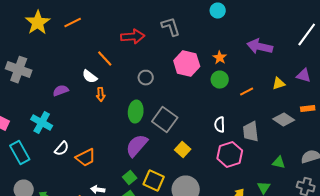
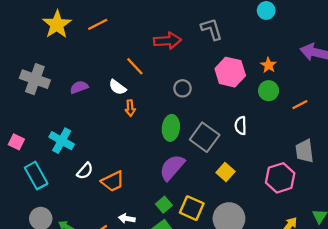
purple semicircle: (61, 91) -> (79, 87), moved
white semicircle: (220, 125) -> (241, 126), moved

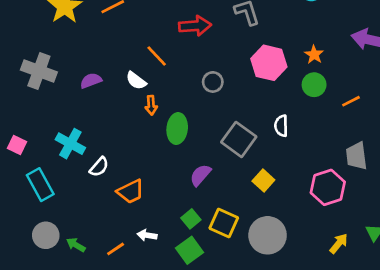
green ellipse: (171, 128) -> (177, 129), moved
purple semicircle: (172, 167) -> (200, 175), size x0.7
white semicircle: (85, 171) -> (99, 167), moved

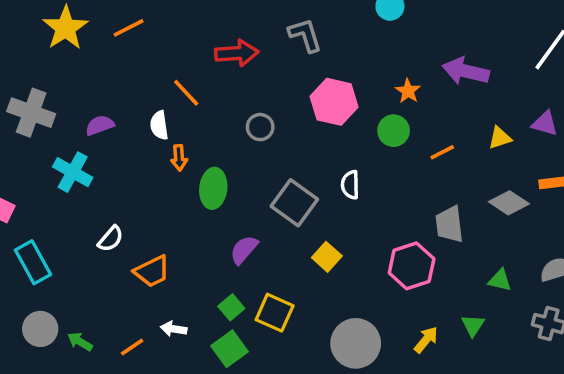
orange star: (314, 55) -> (408, 91), moved
white semicircle: (136, 81) -> (159, 125), turned 45
cyan cross: (70, 144) -> (73, 172), moved
gray circle: (268, 235) -> (356, 343), moved

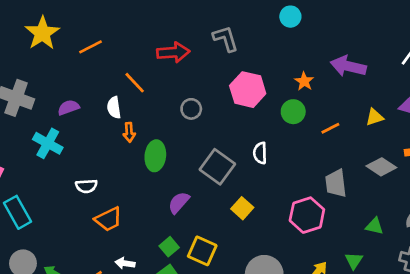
orange line: (129, 28) -> (91, 47), moved
white semicircle: (111, 239) -> (86, 186), moved, turned 45

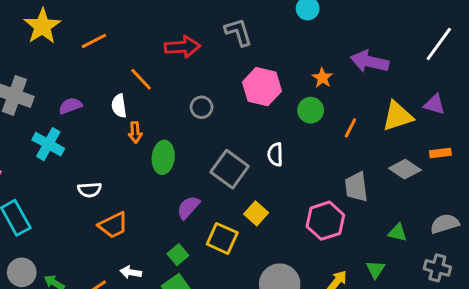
yellow triangle: (374, 117) -> (398, 116), size x1.6
orange line: (330, 128) -> (350, 128), turned -36
yellow square: (202, 251) -> (222, 238), moved

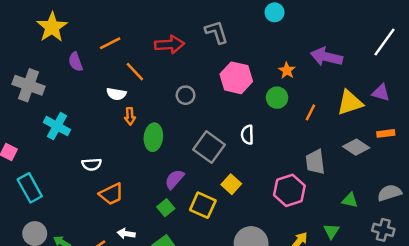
orange line: (94, 41) -> (110, 43), moved
purple semicircle: (70, 106) -> (76, 62), moved, turned -90
white semicircle: (119, 106) -> (116, 94), turned -72
green square: (178, 255) -> (166, 208), moved

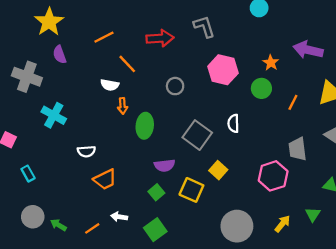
purple semicircle: (76, 62) -> (60, 55), moved
purple semicircle: (174, 179) -> (165, 165), turned -138
cyan rectangle: (30, 188) -> (28, 174), size x0.6

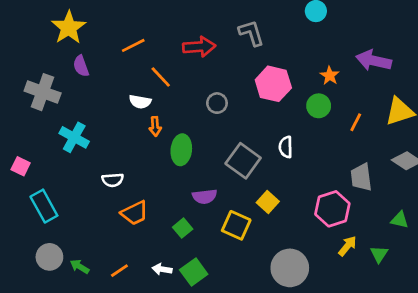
cyan rectangle: (28, 174) -> (44, 206), size x1.6
green square: (156, 192) -> (183, 228), moved
white arrow: (119, 217) -> (162, 269), moved
yellow arrow: (282, 224) -> (347, 246), moved

